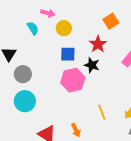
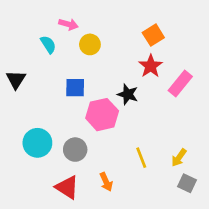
red star: (98, 44) -> (151, 66), moved
blue square: (68, 54) -> (75, 88), moved
gray circle: (23, 74) -> (75, 150), moved

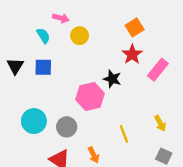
blue square: (75, 88) -> (43, 67), moved
yellow arrow: (179, 158) -> (160, 123), moved, turned -63

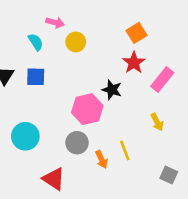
yellow arrow: (160, 123) -> (157, 122), moved
gray circle: (67, 127) -> (77, 143), moved
orange arrow: (94, 155) -> (102, 160), moved

